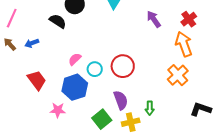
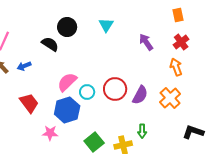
orange arrow: (184, 44) -> (176, 67), size x0.7
pink semicircle: (75, 59) -> (67, 82), size x1.5
purple semicircle: (121, 100) -> (140, 95), moved, turned 48

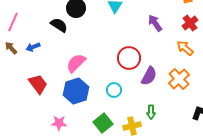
orange arrow: (176, 67) -> (185, 48), turned -30
red circle: (115, 89) -> (129, 58), moved
cyan circle: (87, 92) -> (114, 90), moved
pink star: (50, 133) -> (59, 123), moved

